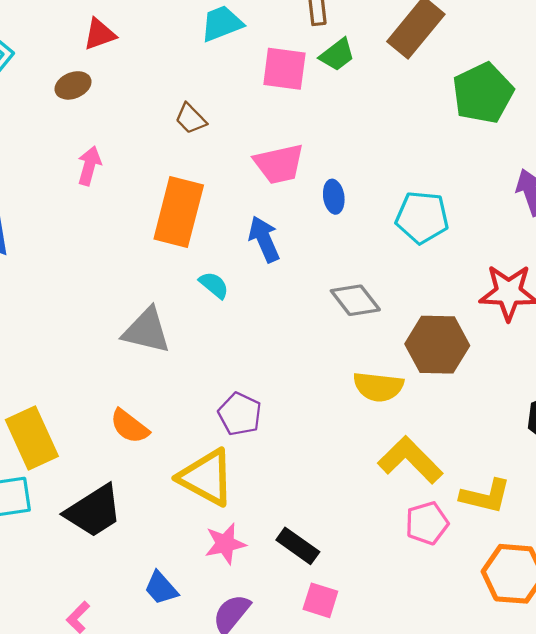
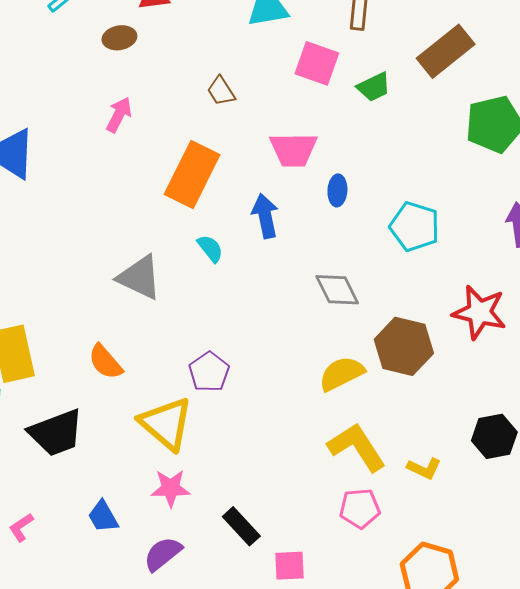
green trapezoid: (337, 55) -> (374, 87), moved
yellow semicircle: (378, 387) -> (342, 374), turned 135
yellow L-shape: (485, 496) -> (424, 468), moved, size x0.7
black rectangle: (298, 546) -> (241, 526), moved
pink square: (320, 600) -> (289, 566), moved, turned -32

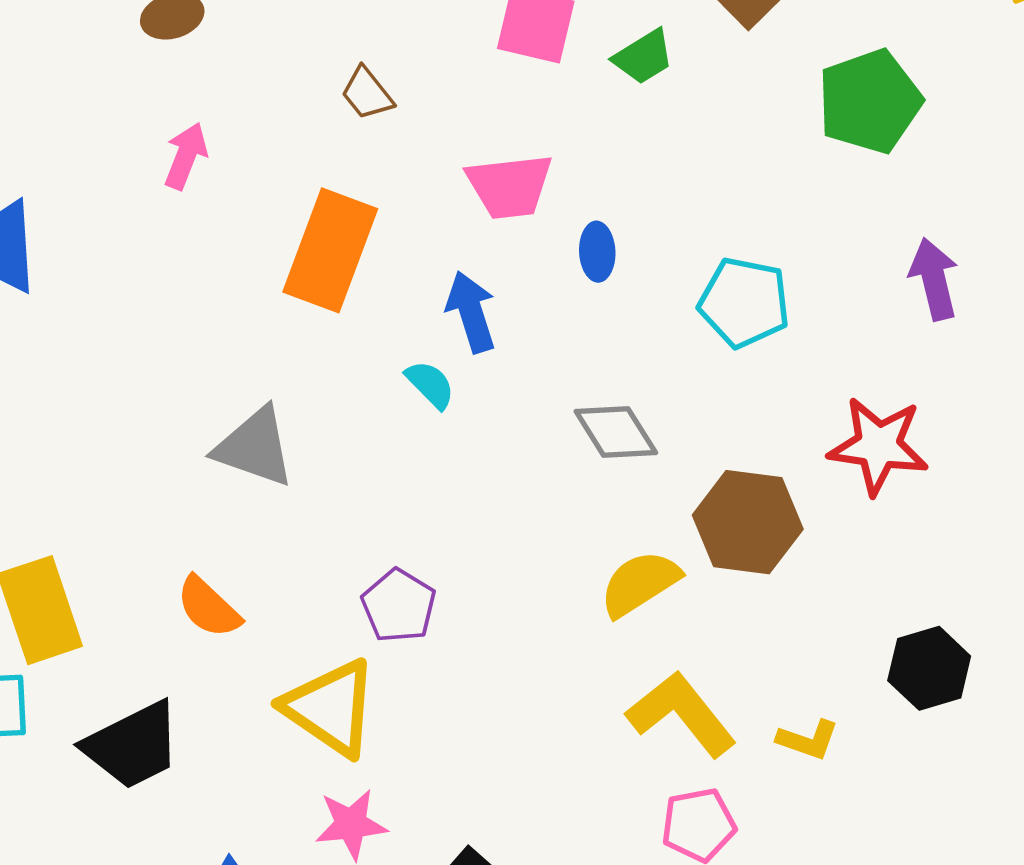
cyan semicircle: (210, 248) -> (430, 384), moved

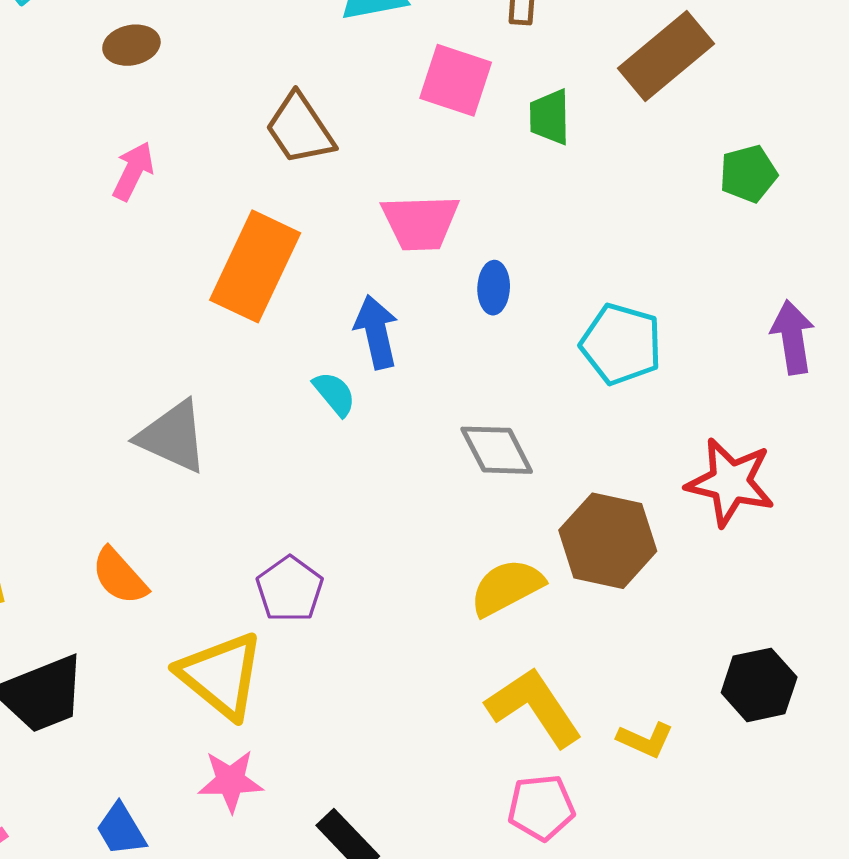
green trapezoid: (644, 57) -> (550, 117), turned 116
brown trapezoid: (367, 93) -> (300, 129), size x1.5
green pentagon: (870, 101) -> (748, 174), size x0.6

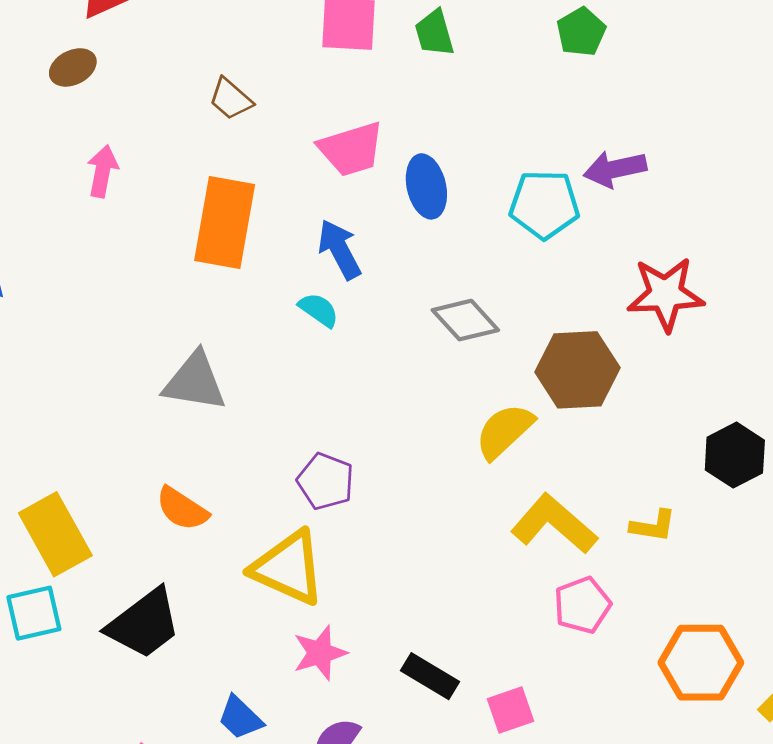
brown trapezoid: (300, 129) -> (231, 99), size x0.7
green pentagon: (748, 174) -> (581, 32), moved
blue ellipse: (494, 288) -> (426, 186), size x1.4
purple arrow: (793, 337) -> (615, 169), moved, turned -78

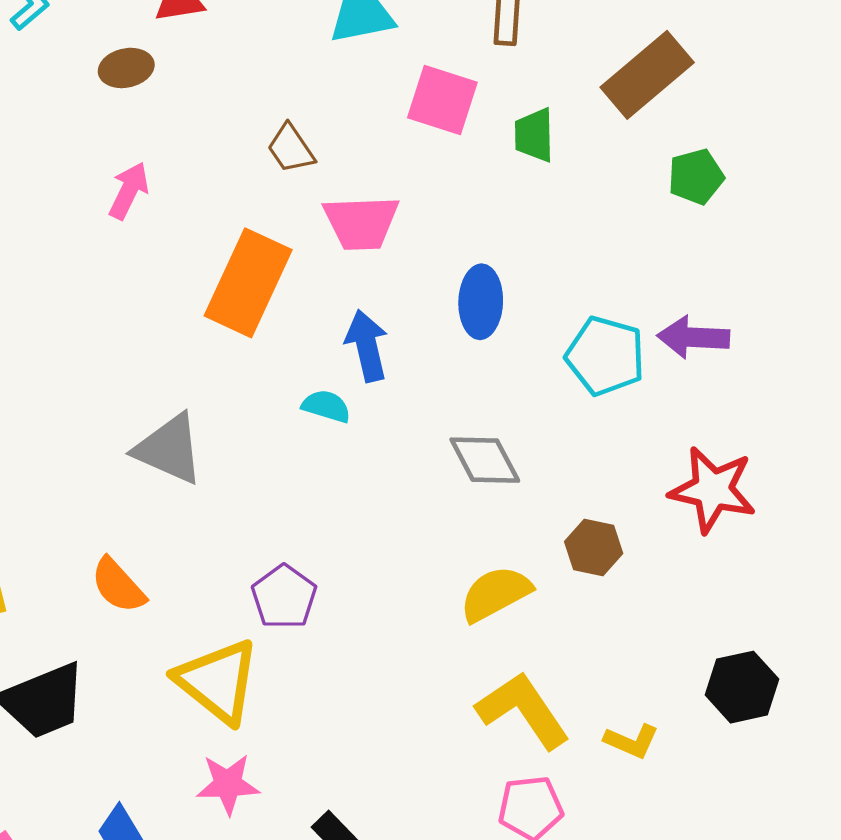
pink trapezoid: (351, 149) -> (361, 223), moved
cyan semicircle: (319, 310) -> (326, 406), turned -33
brown hexagon: (577, 370) -> (594, 548), size x0.6

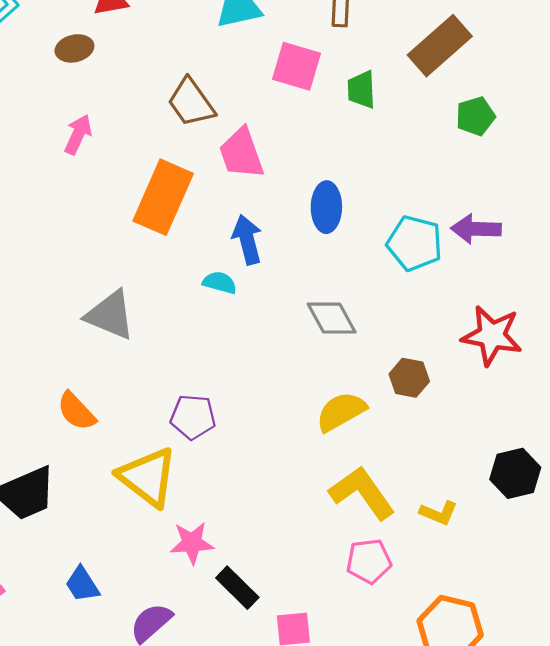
brown trapezoid: (291, 148) -> (191, 102), size x1.4
pink trapezoid: (361, 223) -> (241, 153), turned 74
purple pentagon: (284, 597) -> (193, 417), turned -30
pink star: (228, 784) -> (192, 543), moved

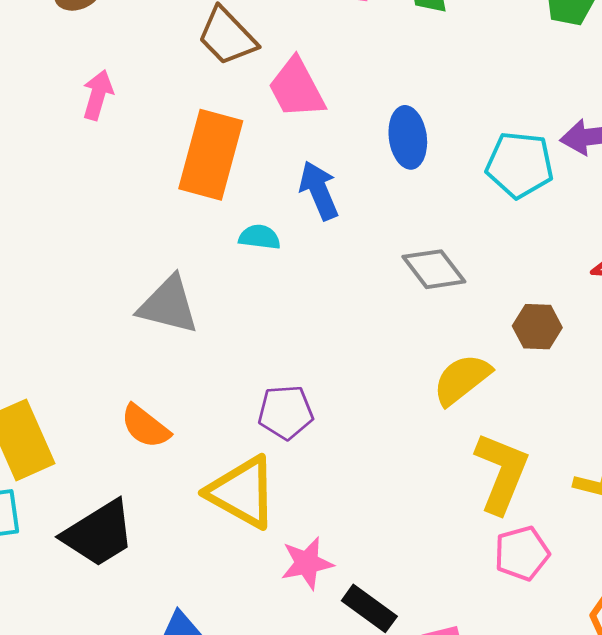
cyan semicircle: (220, 283) -> (259, 237), moved
yellow L-shape: (362, 493) -> (502, 473), turned 66

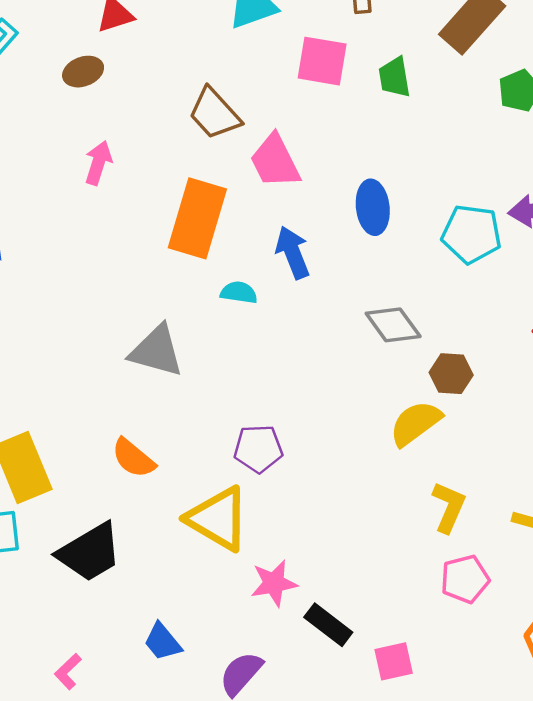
brown hexagon: (537, 327) -> (451, 374), moved
yellow L-shape: (502, 473) -> (449, 507), size x0.7

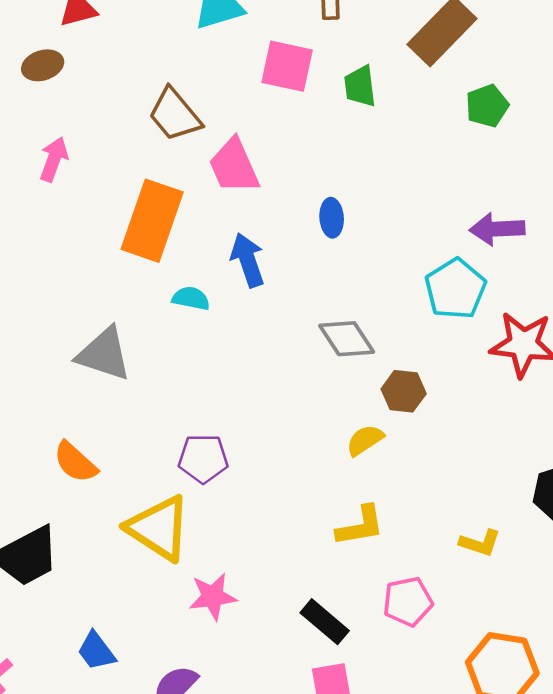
blue ellipse: (373, 207) -> (332, 218), size x0.7
cyan pentagon: (472, 234) -> (455, 289), moved, turned 30
yellow semicircle: (416, 423) -> (365, 440), size x0.7
yellow L-shape: (449, 507) -> (360, 526), moved, turned 54
black rectangle: (328, 625) -> (325, 622), moved

